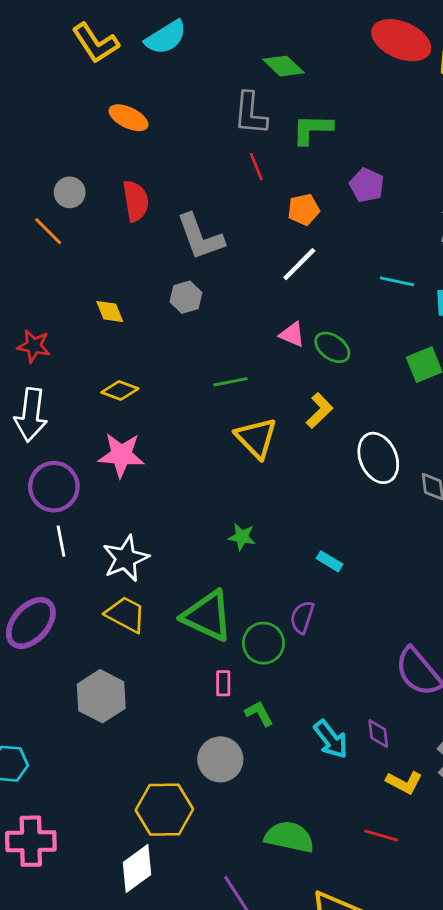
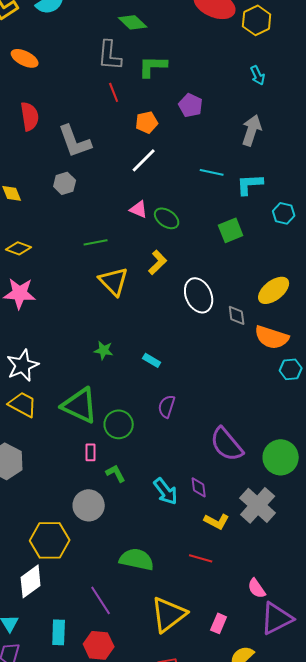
cyan rectangle: (329, 561) -> (152, 360), moved
purple semicircle: (302, 617) -> (167, 406), moved

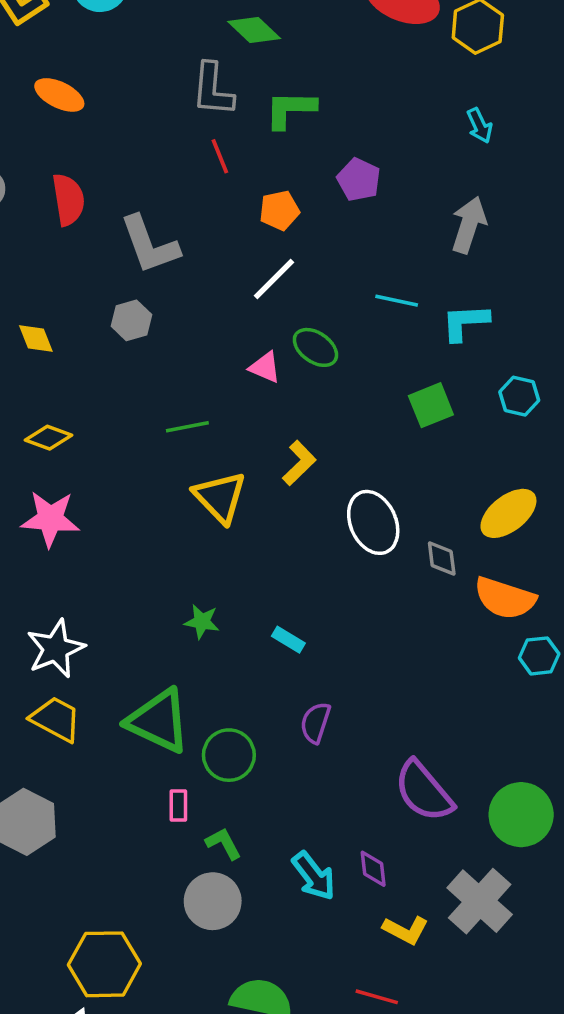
cyan hexagon: (284, 213) -> (519, 396), moved
green ellipse: (167, 218) -> (315, 347), moved
gray circle: (89, 505) -> (213, 901), moved

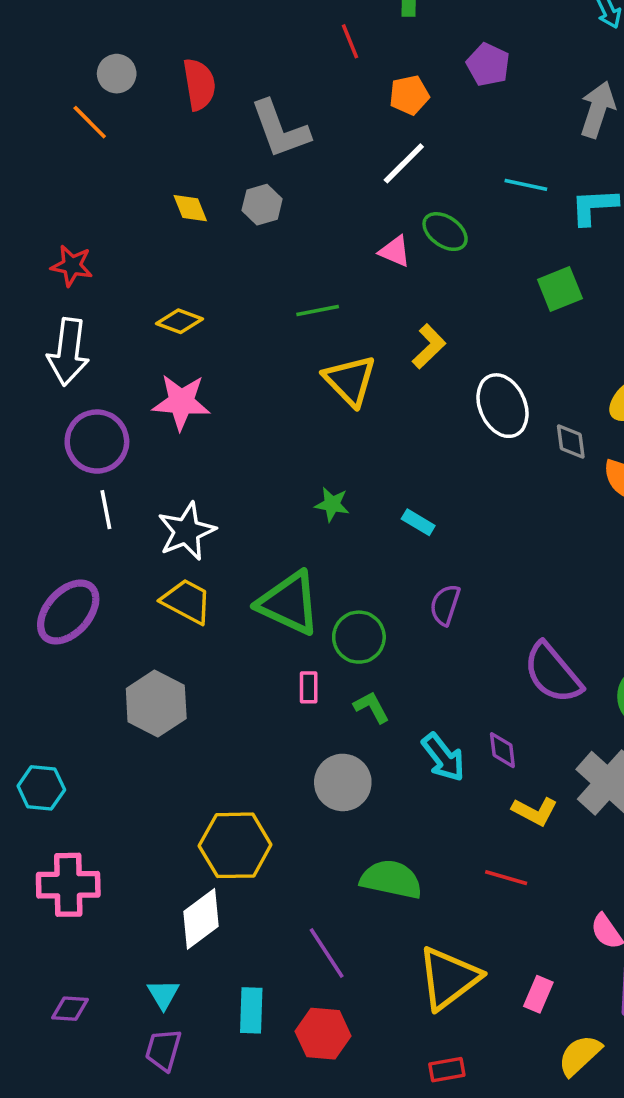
yellow diamond: (36, 338) -> (190, 208), moved
green L-shape: (223, 843) -> (371, 707), moved

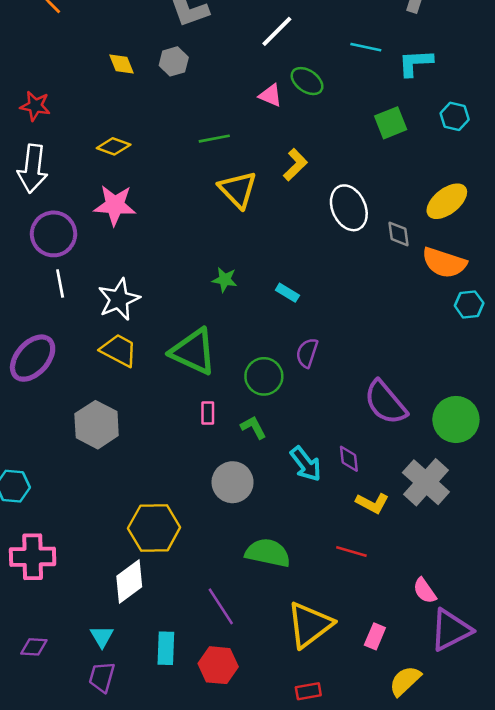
green circle: (359, 637) -> (264, 376), moved

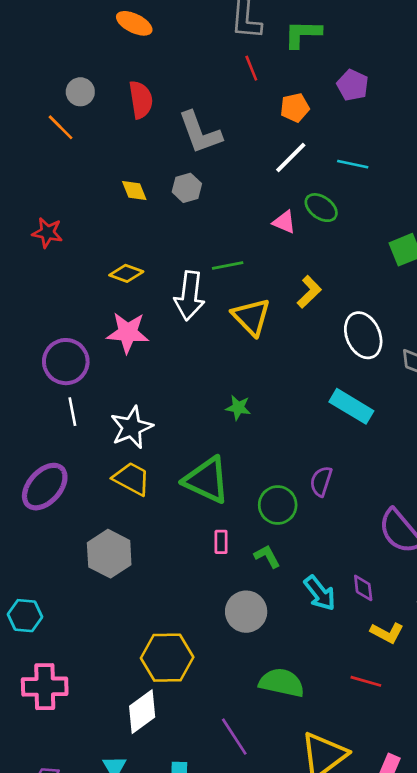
cyan line: (366, 47) -> (353, 164), moved
white arrow: (33, 169) -> (189, 296), moved
cyan rectangle: (287, 293) -> (351, 406), moved, size x1.8

